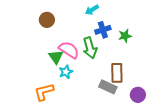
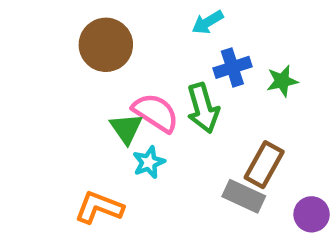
brown circle: (47, 20) -> (106, 45), size x1.5
brown rectangle: (117, 73) -> (264, 165), turned 30
orange L-shape: (44, 92) -> (99, 208), turned 35

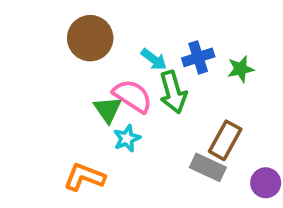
cyan arrow: (208, 22) -> (154, 59), moved, turned -112

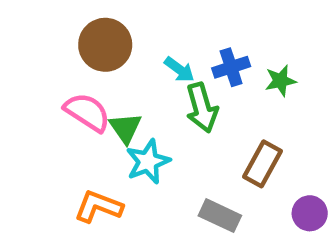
pink semicircle: (133, 96) -> (87, 112), moved
cyan star: (127, 138) -> (148, 162), size x1.4
gray rectangle: (208, 167) -> (220, 216), moved

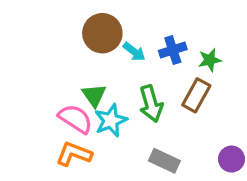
brown circle: (105, 45) -> (102, 33), moved
green arrow: (202, 108) -> (151, 104), moved
pink semicircle: (87, 112) -> (76, 119), moved
brown rectangle: (262, 164) -> (196, 95), moved

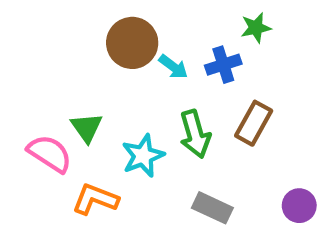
green star: (210, 60) -> (256, 28), moved
green triangle: (94, 95) -> (87, 128), moved
pink semicircle: (76, 119) -> (50, 154), moved

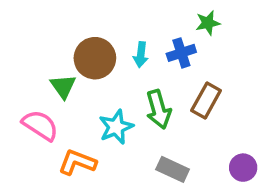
brown circle: (132, 43) -> (95, 58), moved
cyan arrow: (173, 67) -> (141, 55), turned 60
green triangle: (87, 128) -> (63, 86), moved

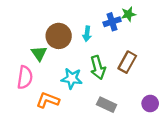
blue cross: (181, 53) -> (112, 22), moved
pink semicircle: (40, 125) -> (25, 77), turned 65
cyan star: (116, 127) -> (72, 78), turned 30

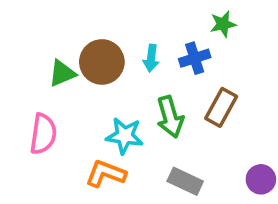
blue cross: (112, 22) -> (195, 58), moved
green triangle: (39, 53) -> (62, 73), moved, turned 42
orange L-shape: (48, 100) -> (106, 174), moved

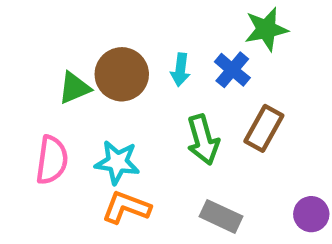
green star: (223, 24) -> (266, 29), size x1.4
blue cross: (195, 58) -> (232, 70), turned -32
cyan star: (125, 136) -> (117, 162), moved

